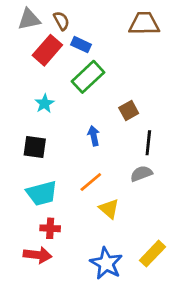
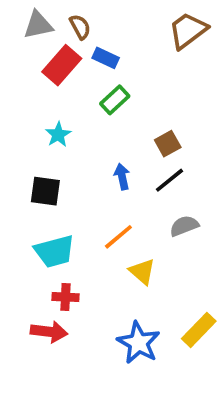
brown trapezoid: (144, 24) -> (188, 30), turned -36
green rectangle: (88, 77) -> (115, 100), size x0.7
black line: (148, 143) -> (170, 180), moved, turned 45

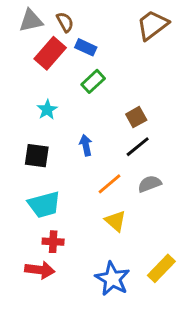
blue arrow: (122, 177) -> (86, 145), moved
orange line: (118, 237) -> (109, 184), moved

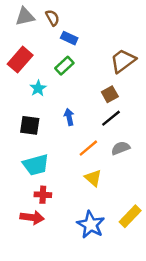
brown trapezoid: (153, 25) -> (123, 61), moved
red rectangle: (50, 53) -> (20, 60), moved
green rectangle: (93, 81) -> (64, 66), moved

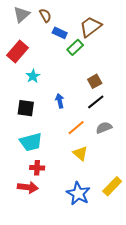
gray triangle: (25, 17) -> (22, 14), turned -30
brown trapezoid: (123, 61) -> (91, 27), moved
green rectangle: (64, 66) -> (75, 47), moved

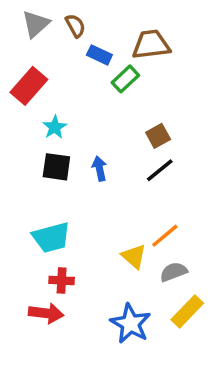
brown trapezoid: (91, 27) -> (151, 45), turned 30
black square: (26, 108) -> (56, 167), moved
orange line: (76, 128) -> (165, 236), moved
gray semicircle: (104, 128) -> (174, 272), moved

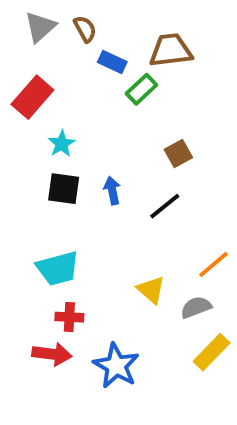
black line: (160, 170) -> (165, 206), moved
orange line: (165, 236) -> (213, 264), moved
blue star: (130, 324) -> (116, 366), moved

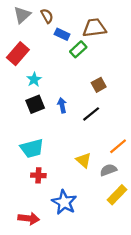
black square: (64, 189) -> (35, 104), turned -30
red arrow: (52, 354) -> (29, 218), moved

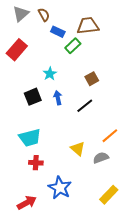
cyan star: (34, 79) -> (50, 74), moved
yellow rectangle: (117, 195) -> (109, 195), moved
red arrow: (29, 218) -> (27, 203), turned -36

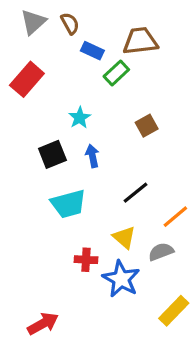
black line: (85, 106) -> (135, 193), moved
cyan trapezoid: (30, 138) -> (68, 204), moved
red cross: (36, 163) -> (86, 260), moved
blue star: (60, 188) -> (121, 279), moved

